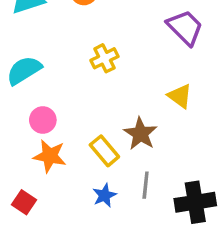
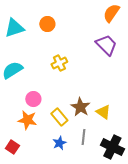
yellow triangle: (180, 96) -> (103, 112), moved
pink circle: (43, 120) -> (33, 99), moved
black cross: (195, 202) -> (112, 147), turned 35

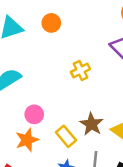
yellow cross: (59, 63) -> (81, 70), moved
orange star: (27, 120) -> (27, 140), turned -30

